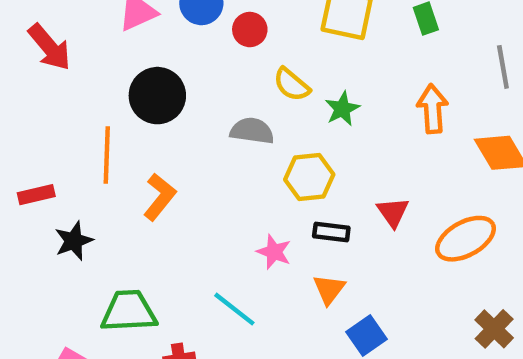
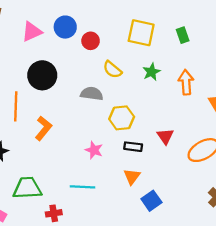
green star: (342, 109) -> (151, 72), moved
pink star: (274, 252) -> (94, 150), moved
cyan line: (234, 309) -> (82, 187), turned -35

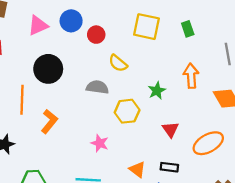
green star: (151, 72) -> (157, 91), moved
black rectangle: (133, 147) -> (169, 167), moved
orange triangle: (132, 177) -> (137, 169), turned -30

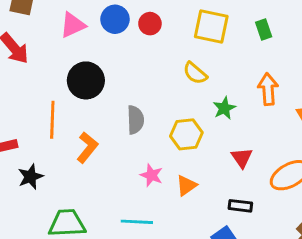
red circle: (96, 35) -> (150, 24), moved
yellow semicircle: (118, 63) -> (195, 73), moved
gray semicircle: (97, 87) -> (135, 120), moved, turned 80
orange triangle: (137, 169) -> (186, 185), moved, turned 48

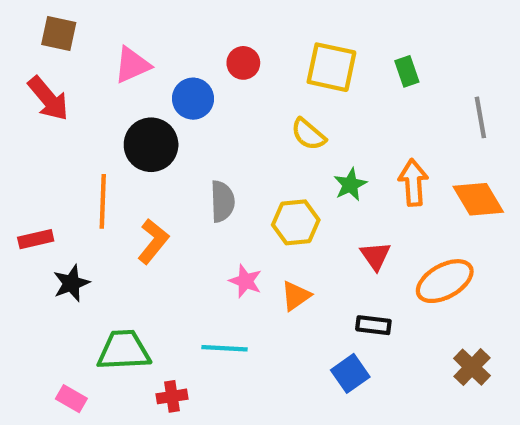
blue circle: (115, 19) -> (193, 99), moved
orange arrow: (268, 89) -> (413, 183), moved

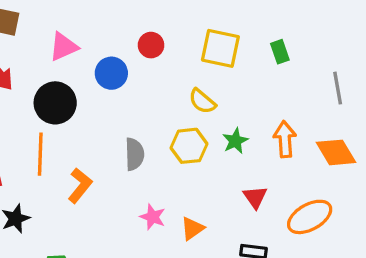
black circle: (151, 145) -> (55, 103), moved
yellow hexagon: (296, 222) -> (189, 146), moved

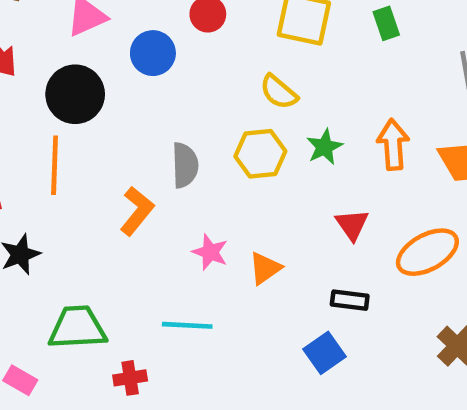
orange L-shape: (80, 186) -> (137, 211), moved

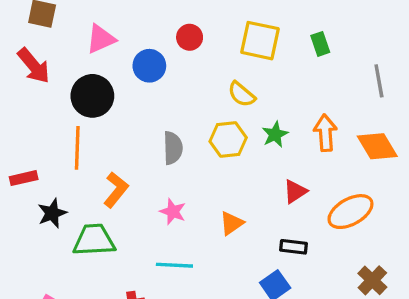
orange L-shape: (137, 211) -> (116, 190), moved
red triangle: (352, 225) -> (295, 191), turned 32
pink star: (210, 252) -> (173, 212), moved
green trapezoid: (77, 328) -> (94, 240), moved

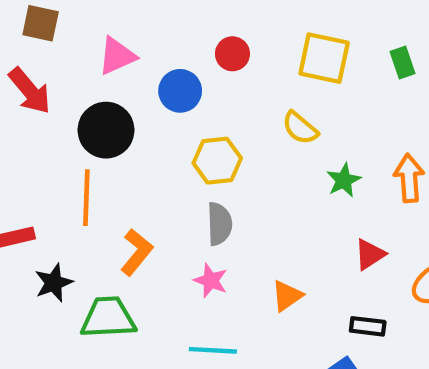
yellow hexagon: (228, 139) -> (217, 161), moved
gray semicircle: (173, 148) -> (219, 224), moved

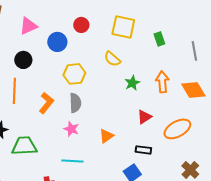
green rectangle: (403, 63) -> (159, 39), moved
black circle: (106, 130) -> (23, 60), size x0.7
orange L-shape: (137, 252) -> (46, 103), moved

